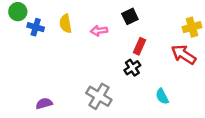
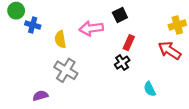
yellow semicircle: (66, 24) -> (60, 39), moved
pink arrow: (99, 31) -> (91, 28), size x1.5
gray cross: (99, 96) -> (66, 70), moved

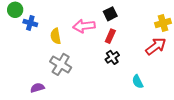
red rectangle: (129, 43) -> (110, 36), moved
red arrow: (170, 50) -> (156, 46), turned 110

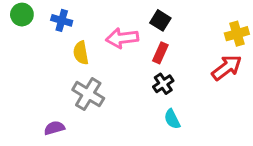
black square: (110, 14) -> (160, 20), turned -32
blue cross: (30, 23) -> (62, 20), moved
cyan semicircle: (138, 82) -> (172, 119), moved

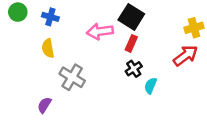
black square: (160, 20) -> (131, 17), size x1.5
yellow semicircle: (81, 53) -> (48, 48), moved
cyan semicircle: (172, 119) -> (151, 86), moved, turned 49
purple semicircle: (54, 128) -> (44, 105), turned -42

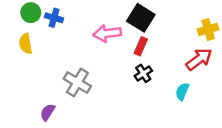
green circle: (18, 12) -> (31, 13), moved
yellow semicircle: (48, 48) -> (26, 44), moved
cyan semicircle: (151, 86) -> (182, 92), moved

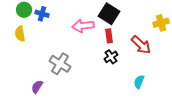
red rectangle: (141, 46) -> (109, 36), turned -32
red arrow: (199, 59) -> (141, 45), moved, turned 80
cyan semicircle: (182, 92) -> (139, 82), moved

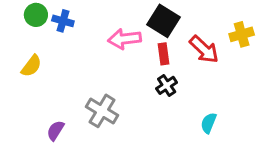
yellow semicircle: (20, 34) -> (31, 66), moved, turned -133
red arrow: (141, 45) -> (204, 49), moved
gray cross: (60, 64) -> (102, 111), moved

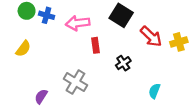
yellow cross: (242, 34) -> (179, 42), moved
pink arrow: (124, 39) -> (78, 23), moved
red rectangle: (164, 54) -> (96, 45), moved

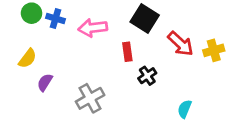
red rectangle: (96, 45) -> (127, 52), moved
gray cross: (75, 82) -> (90, 98), turned 30
purple semicircle: (41, 96) -> (45, 82), moved

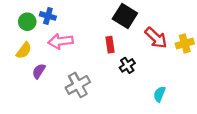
green circle: (32, 13) -> (27, 22), moved
pink arrow: (93, 28) -> (61, 41), moved

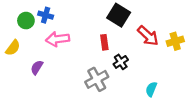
yellow semicircle: (24, 50) -> (13, 48), moved
gray cross: (78, 85) -> (97, 79), moved

